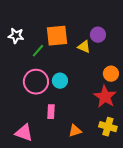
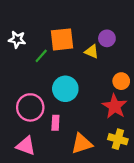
cyan circle: (60, 81) -> (65, 89), size x1.5
pink circle: (36, 82) -> (30, 107), moved
orange triangle: (75, 131) -> (82, 144), size x1.5

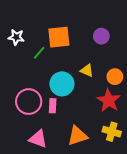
yellow triangle: (92, 52) -> (87, 70), moved
pink rectangle: (55, 123) -> (53, 106), moved
pink triangle: (26, 146) -> (38, 139), moved

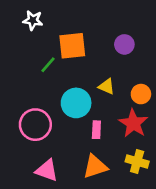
white star: (16, 37) -> (33, 20), moved
pink rectangle: (53, 106) -> (96, 130), moved

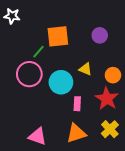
white star: (33, 20) -> (12, 16), moved
pink circle: (35, 125) -> (29, 74), moved
yellow cross: (137, 161) -> (110, 129), turned 30

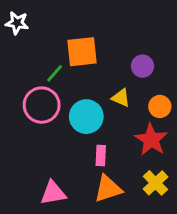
purple circle: (100, 35) -> (143, 66), moved
pink rectangle: (77, 104) -> (101, 156), moved
pink triangle: (37, 136) -> (53, 193), turned -30

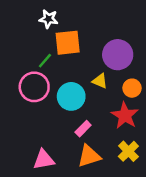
white star: (17, 23) -> (48, 19), moved
purple circle: (143, 66) -> (118, 55), size x1.6
pink rectangle: (101, 156) -> (83, 129), turned 42

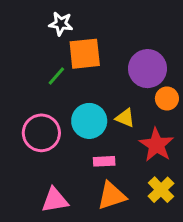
yellow triangle: (100, 81) -> (125, 118), moved
pink circle: (34, 87) -> (41, 133), moved
orange circle: (132, 88) -> (167, 99), moved
pink rectangle: (83, 129) -> (104, 161), turned 42

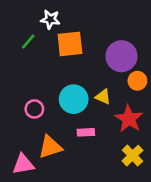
green line: (56, 76) -> (28, 41), moved
pink circle: (41, 133) -> (34, 109), size x0.6
orange triangle: (112, 196) -> (50, 147), moved
pink triangle: (55, 200) -> (23, 164), moved

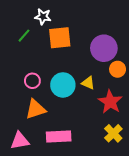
pink circle: (34, 109) -> (32, 81), moved
pink rectangle: (86, 132) -> (59, 136), moved, size x1.6
orange triangle: (50, 147) -> (36, 109), moved

